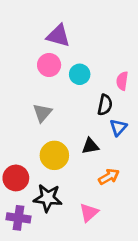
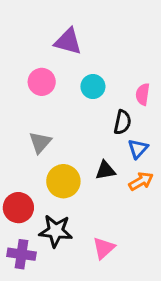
pink circle: (49, 65) -> (42, 82), moved
gray triangle: (42, 113) -> (40, 142), moved
orange arrow: (109, 177) -> (141, 181), moved

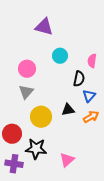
pink circle: (42, 82) -> (27, 69), moved

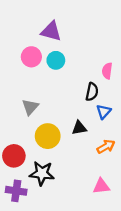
cyan circle: (60, 56) -> (56, 60), moved
pink circle: (27, 69) -> (31, 57), moved
orange arrow: (91, 117) -> (106, 147), moved
pink triangle: (67, 160) -> (101, 186), moved, turned 35

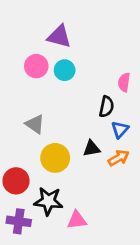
gray triangle: (30, 107) -> (35, 124), turned -36
orange arrow: (106, 147) -> (119, 158), moved
pink triangle: (101, 186) -> (77, 220), moved

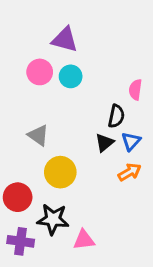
black triangle: (92, 148) -> (104, 143), moved, turned -30

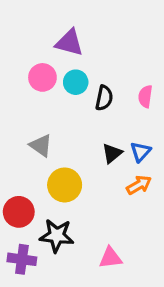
black semicircle: (116, 116) -> (104, 98), moved
pink triangle: (84, 240) -> (110, 258), moved

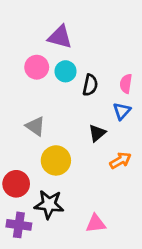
blue triangle: (141, 152) -> (122, 111), moved

